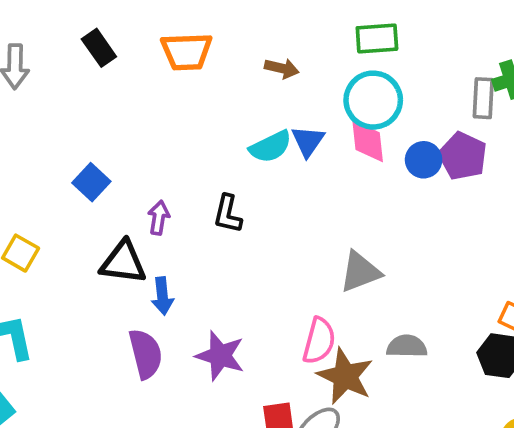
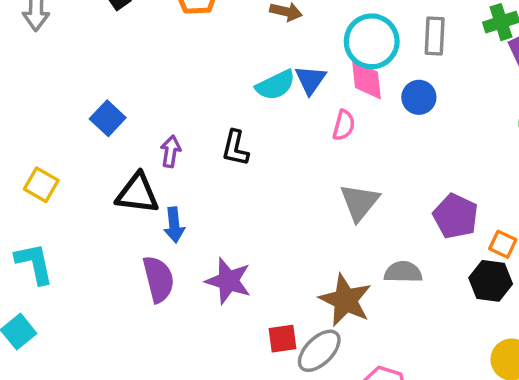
gray rectangle: (483, 98) -> (435, 36), moved
purple pentagon: (463, 156) -> (456, 216), moved
gray triangle: (360, 272) -> (359, 202), turned -30
pink semicircle: (319, 341) -> (344, 125), moved, size x0.7

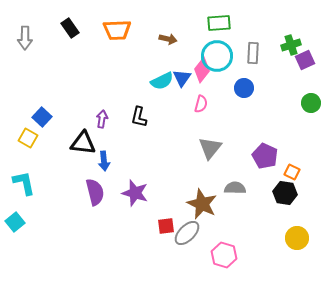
pink diamond: (366, 80) -> (202, 70), moved, turned 45
blue square: (108, 118) -> (42, 117), moved

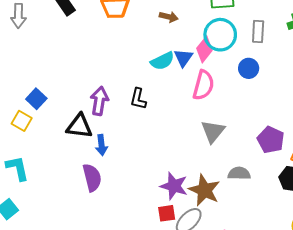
pink semicircle: (201, 104) -> (203, 85), size x1.6
purple arrow: (102, 119) -> (99, 101), size x1.5
purple star: (135, 193) -> (174, 186), moved

